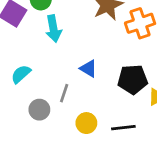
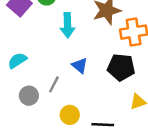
cyan arrow: (53, 29) -> (68, 25), moved
black pentagon: (133, 79) -> (121, 67), moved

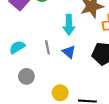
cyan arrow: (68, 25) -> (69, 25), moved
gray line: (54, 84) -> (47, 47), moved, turned -40

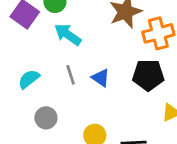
cyan arrow: (69, 25) -> (68, 35), moved, turned 132

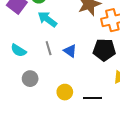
cyan semicircle: (29, 79) -> (19, 50), turned -112

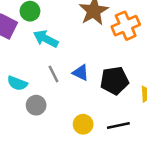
black pentagon: (104, 50) -> (114, 81), moved
gray circle: (30, 79) -> (36, 105), moved

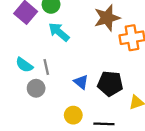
blue triangle: (81, 73) -> (81, 82), moved
gray line: (54, 74) -> (46, 67), moved

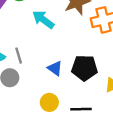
cyan arrow: (59, 32) -> (43, 20), moved

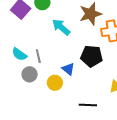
black pentagon: (85, 68) -> (92, 56), moved
yellow circle: (49, 102) -> (55, 83), moved

